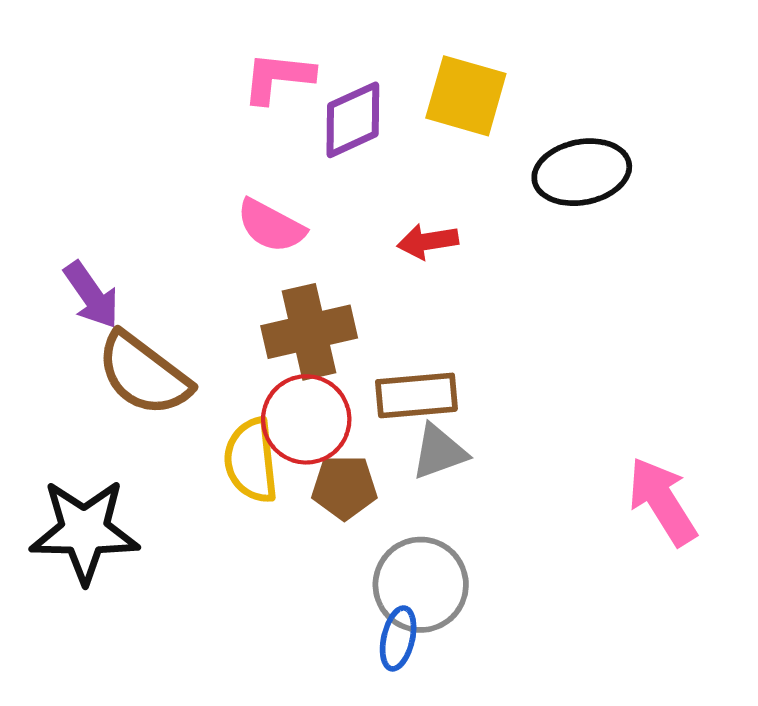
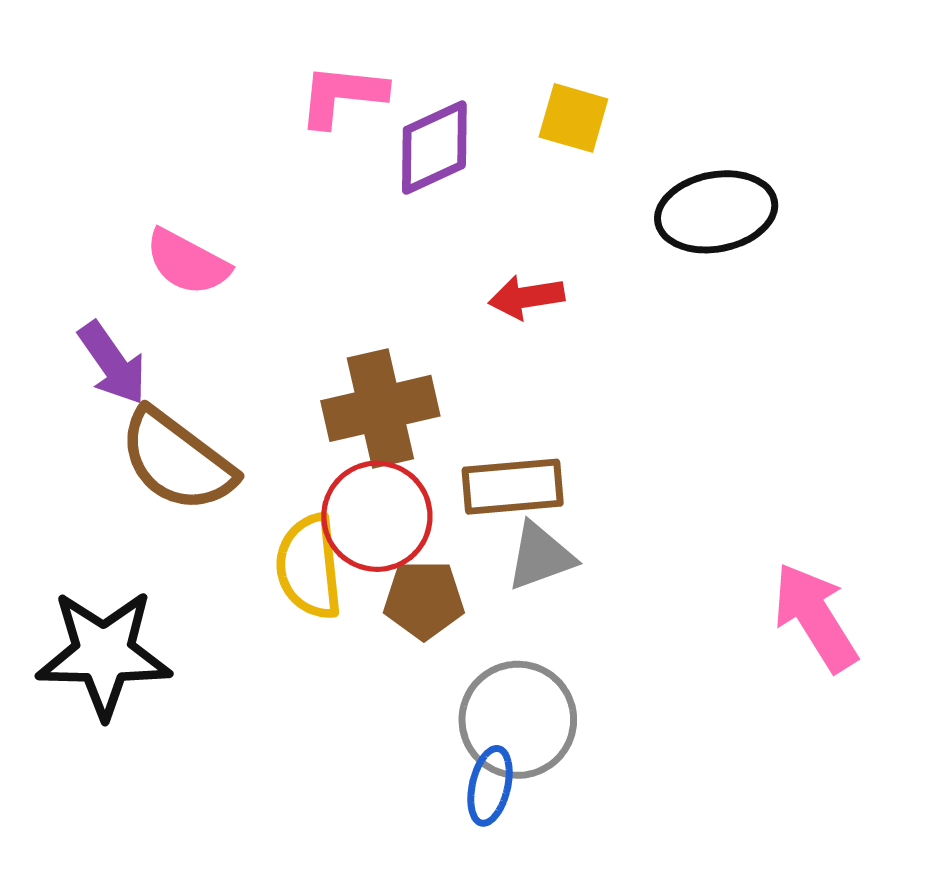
yellow square: (466, 96) -> (573, 118), size x0.7
pink semicircle: (271, 226) -> (187, 262), moved

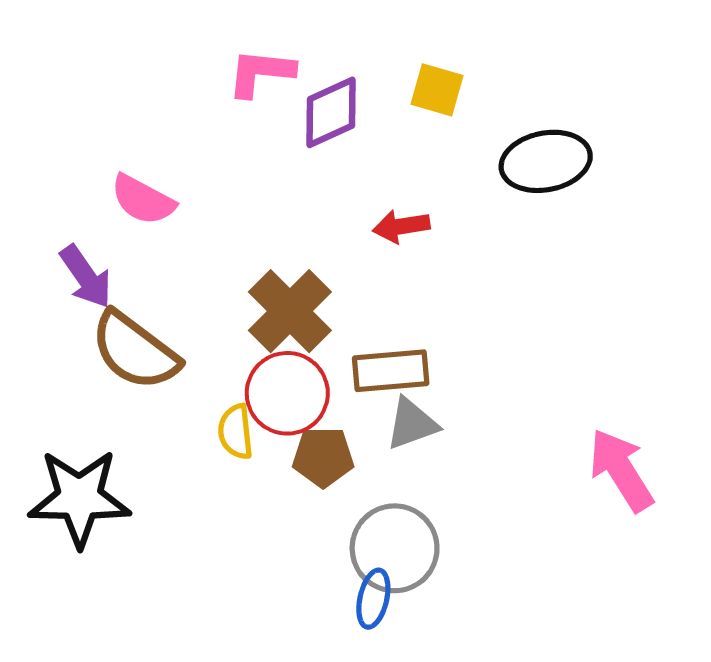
brown cross: (380, 408) -> (290, 311), turned -32
yellow semicircle: (309, 567) -> (236, 432), size x0.7

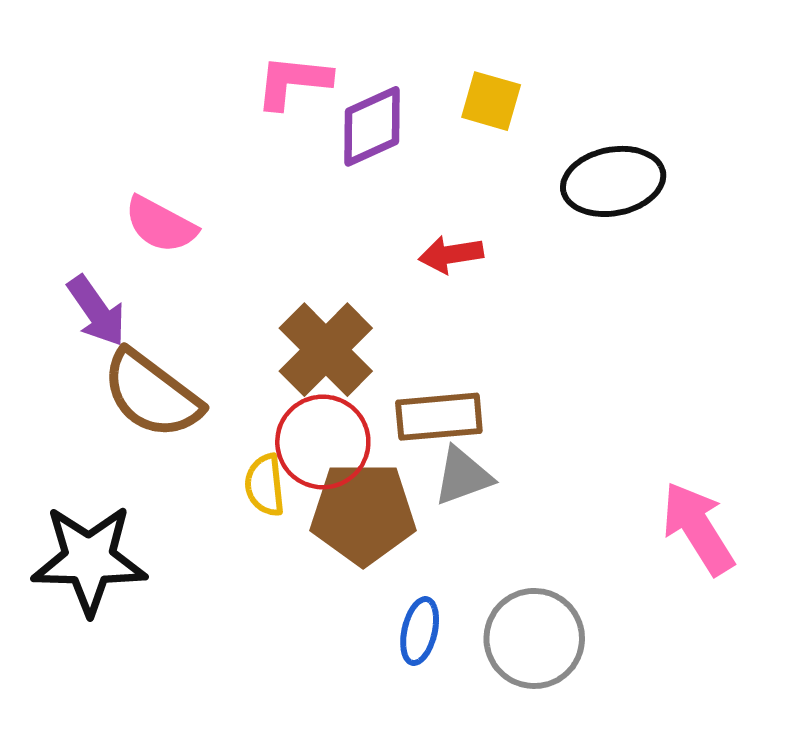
brown pentagon: (323, 457) -> (363, 513), size x1.5
gray circle: (395, 548) -> (534, 638), moved
blue ellipse: (373, 599) -> (420, 631), moved

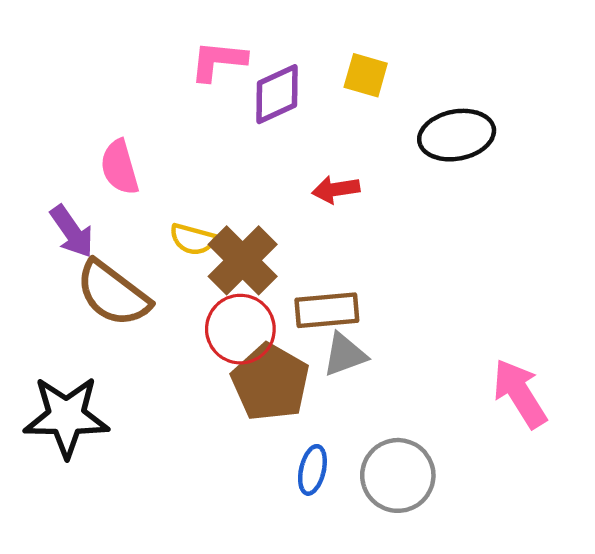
pink semicircle: (161, 225) -> (120, 167), turned 46
yellow semicircle: (265, 485) -> (193, 239), moved, turned -69
brown pentagon: (363, 513) -> (270, 382), turned 30

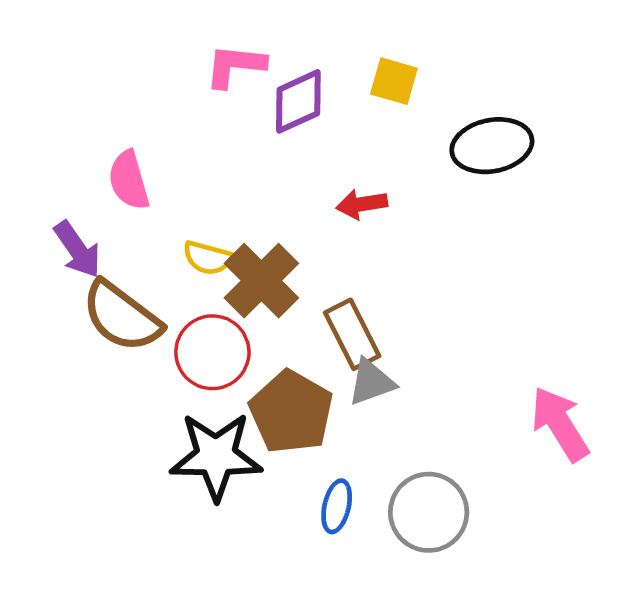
brown rectangle: (327, 310) -> (352, 334), turned 68
red circle: (240, 329) -> (212, 352), moved
black star: (66, 417) -> (216, 456), moved

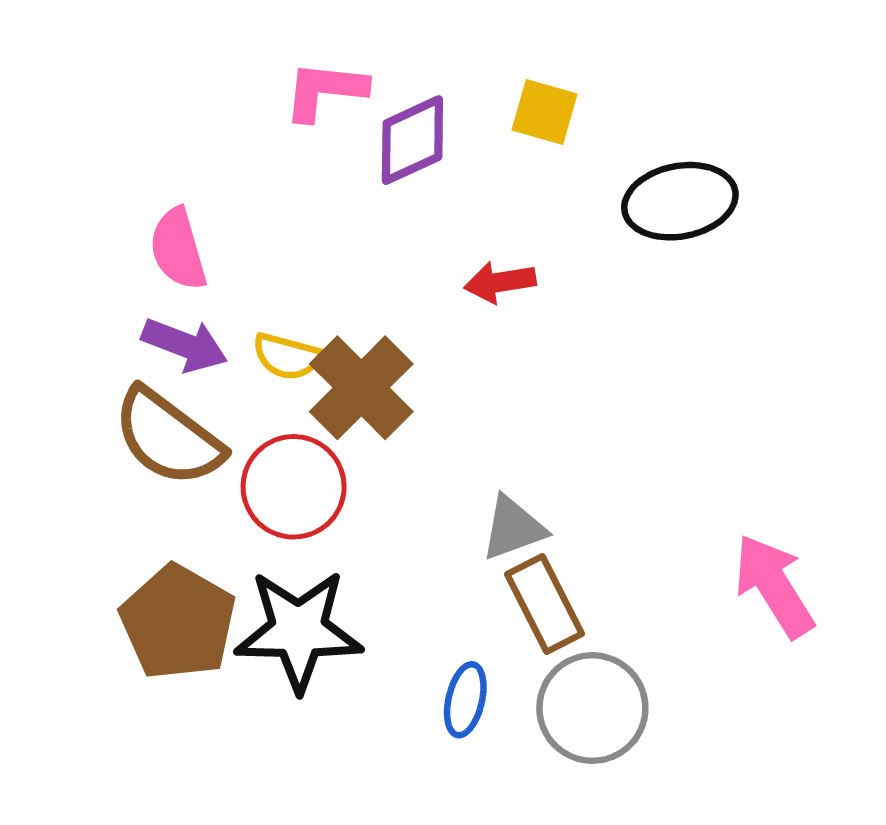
purple arrow: (77, 250) -> (185, 345), moved, turned -34
brown rectangle: (352, 334) -> (545, 604), moved
brown pentagon: (291, 412) -> (178, 622), moved

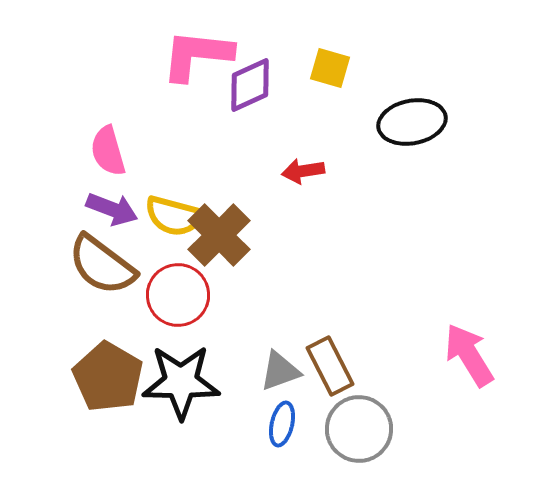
pink L-shape: (325, 91) -> (197, 55), size x1.4
yellow semicircle: (287, 356) -> (174, 216), size x1.4
gray triangle: (513, 528) -> (280, 371), moved

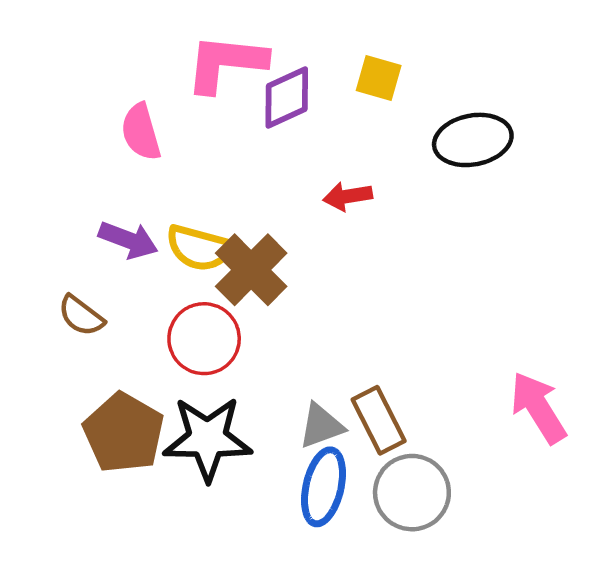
pink semicircle: (108, 151) -> (141, 132), moved
brown semicircle: (102, 265) -> (81, 316), moved, size x0.6
blue ellipse: (282, 424) -> (324, 487), size x1.5

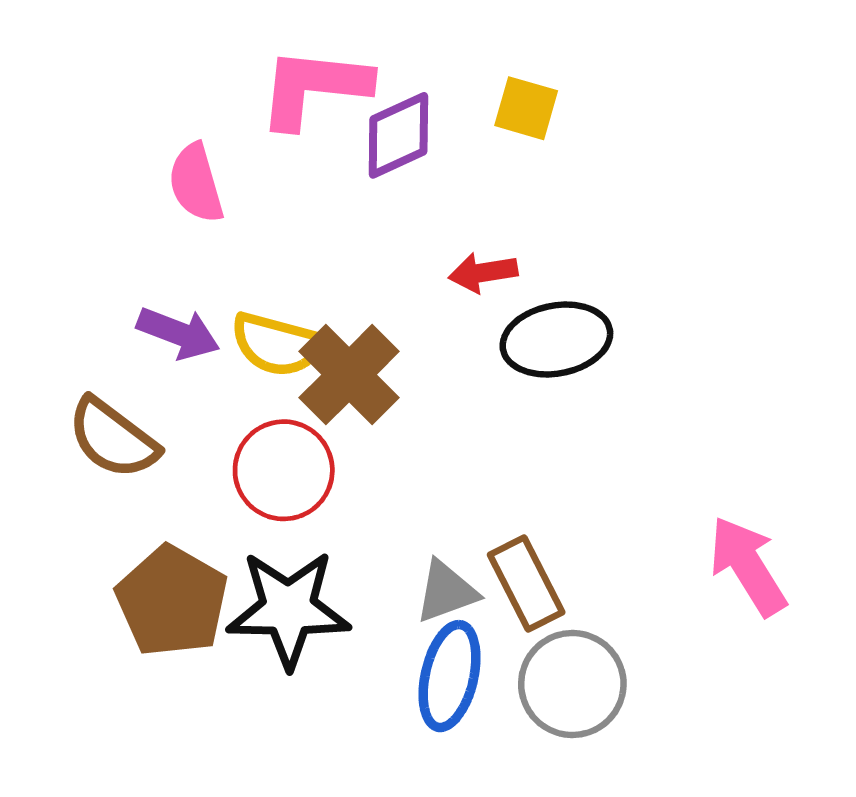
black ellipse: (473, 140) -> (556, 339), moved
brown semicircle: (81, 316) -> (113, 438), size x1.4

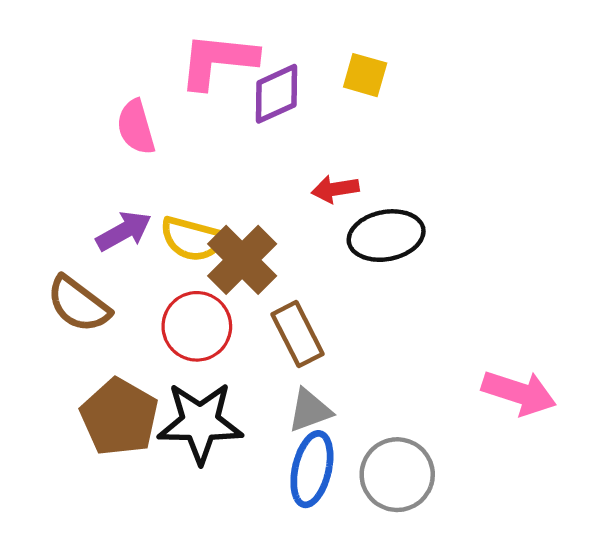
purple arrow: (178, 333) -> (124, 231), turned -50
pink arrow: (748, 566) -> (519, 393), turned 140
brown rectangle: (526, 584) -> (298, 334), moved

